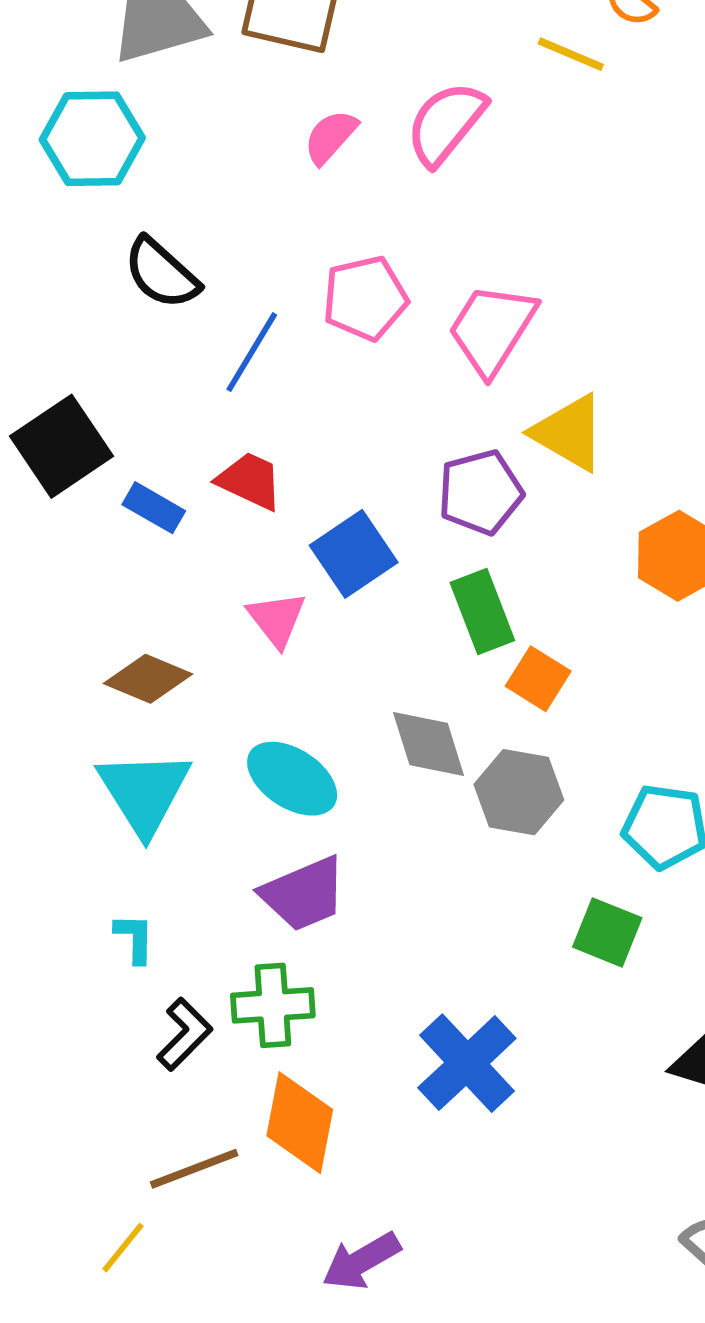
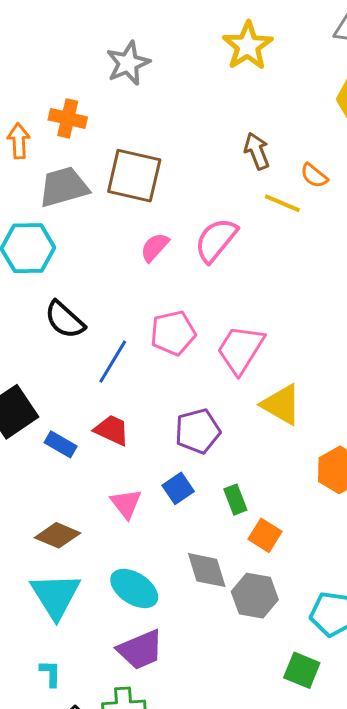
purple pentagon: (480, 492) -> (198, 431), moved
blue square: (354, 554) -> (178, 488), moved, size x0.7
green rectangle: (482, 611) -> (235, 500), size x0.7

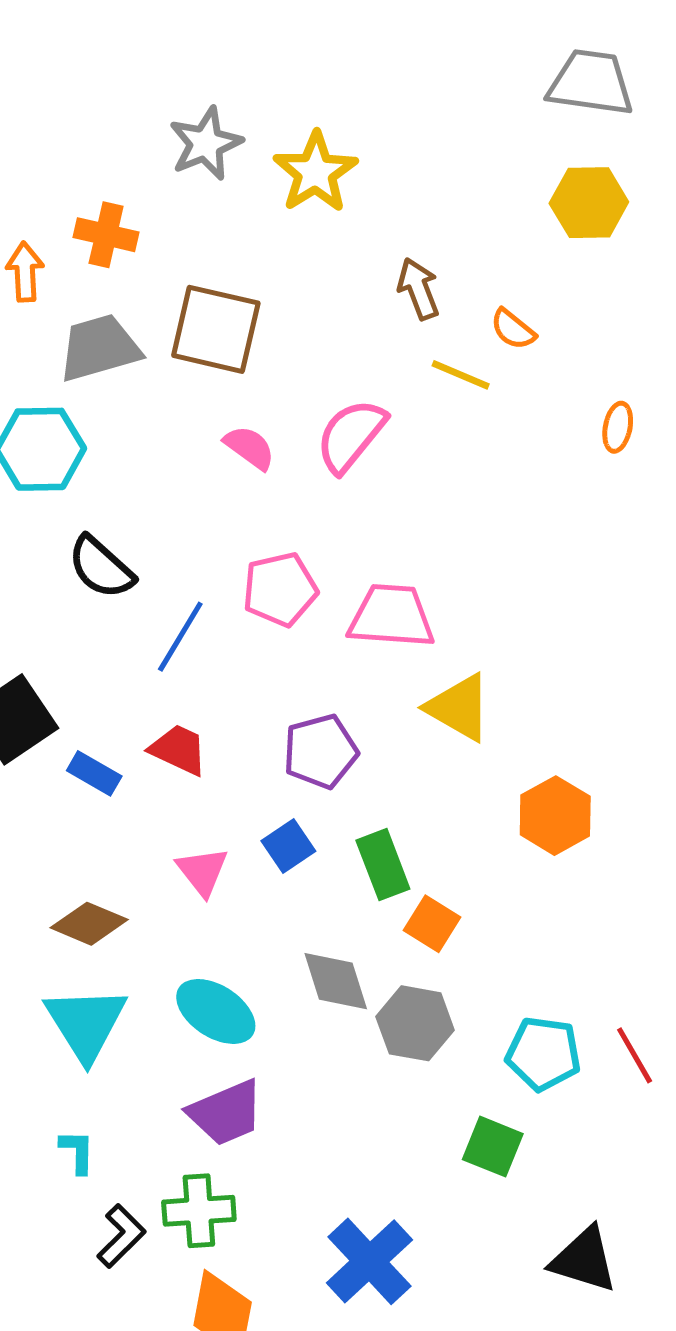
yellow star: (248, 46) -> (315, 172), moved
pink semicircle: (155, 247) -> (250, 447), turned 84
pink trapezoid: (240, 349) -> (391, 616), turned 62
green rectangle: (235, 500) -> (383, 865), size x1.4

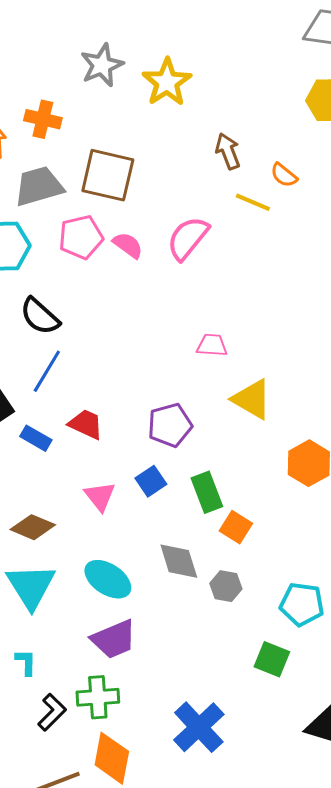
pink pentagon: (280, 589) -> (81, 237), moved
pink trapezoid: (391, 616) -> (212, 345), size x0.6
blue line: (180, 637) -> (47, 371), moved
gray hexagon: (415, 1023) -> (226, 586), size x0.7

